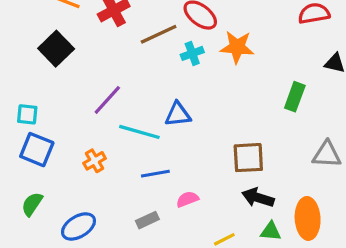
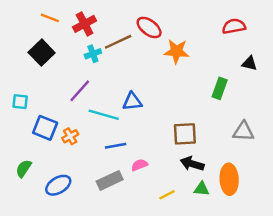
cyan cross: (192, 53) -> (93, 54), moved
blue square: (37, 150) -> (45, 128), moved
gray rectangle: (147, 220) -> (110, 180), size x1.5

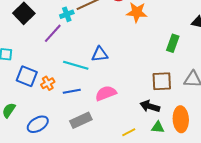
purple line: (80, 91) -> (53, 33), moved
brown square: (185, 134) -> (162, 81), moved
blue line: (116, 146) -> (72, 91), moved
pink semicircle: (140, 165) -> (106, 93), moved, size x1.5

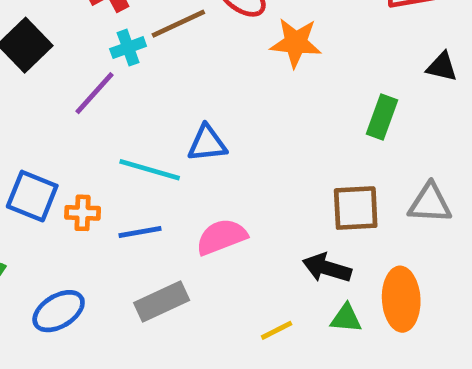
orange cross: (48, 83) -> (83, 213), turned 32

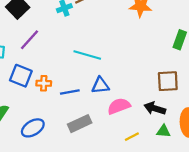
purple line: (94, 93) -> (30, 40), moved
blue triangle: (207, 143) -> (100, 85), moved
cyan line: (150, 170) -> (87, 55), moved
pink semicircle: (221, 237) -> (119, 106), moved

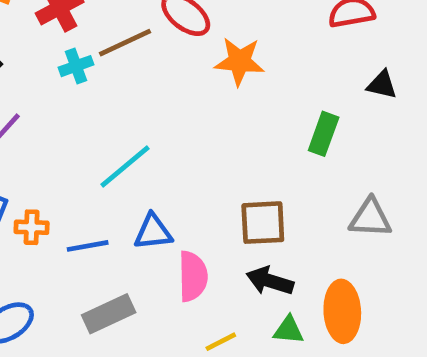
cyan line: (87, 55) -> (125, 167), turned -56
brown square: (168, 81) -> (263, 223), moved
pink semicircle: (119, 106) -> (193, 276), turned 110

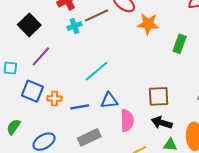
green rectangle: (324, 134) -> (180, 44), moved

